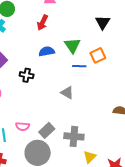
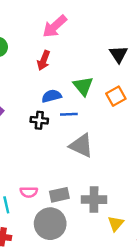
blue line: (79, 66) -> (69, 114), moved
black cross: (27, 75) -> (39, 120), moved
gray triangle: (67, 93) -> (81, 146), size x1.5
gray rectangle: (47, 130) -> (59, 195), turned 35

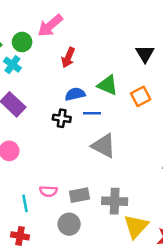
pink arrow: (55, 26) -> (50, 26), moved
green triangle: (83, 86) -> (108, 85), turned -30
gray circle: (50, 224) -> (69, 224), size x0.7
yellow triangle: (116, 224) -> (136, 226), size x1.5

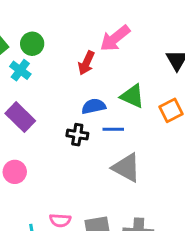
pink arrow: (50, 26) -> (115, 38), moved

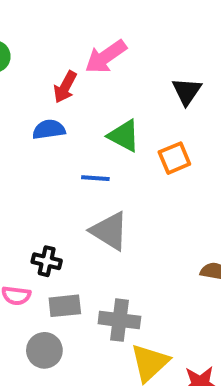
blue semicircle: (94, 106) -> (49, 129), moved
black cross: (77, 135) -> (47, 261), moved

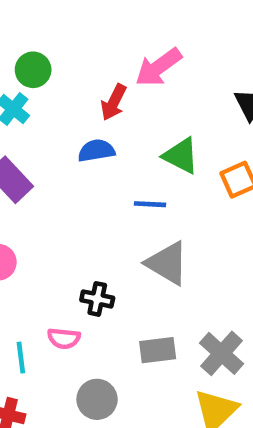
gray rectangle: (65, 306) -> (158, 350), moved
gray cross: (119, 320) -> (222, 353), moved, turned 36

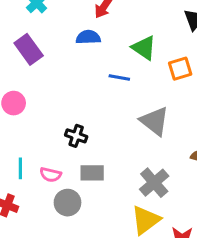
gray triangle: (167, 263) -> (155, 121), moved
pink semicircle: (64, 338) -> (51, 175), moved
gray rectangle: (158, 350) -> (92, 173), moved

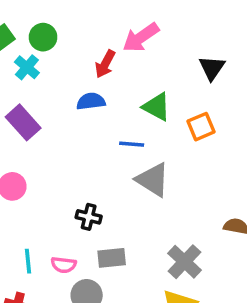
gray triangle: (155, 121) -> (153, 180), moved

